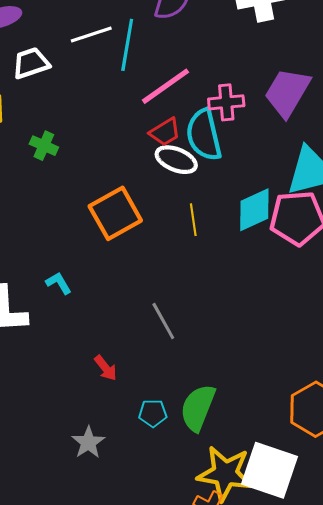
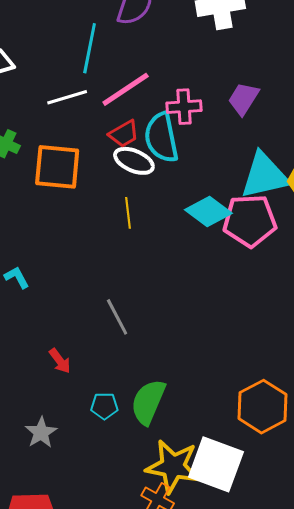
white line: (91, 34) -> (67, 97), moved
purple trapezoid: (287, 92) -> (243, 99), size x0.7
cyan diamond: (254, 210) -> (208, 212), turned 60
orange square: (115, 213) -> (57, 167), moved, turned 33
yellow line: (193, 220) -> (128, 213), moved

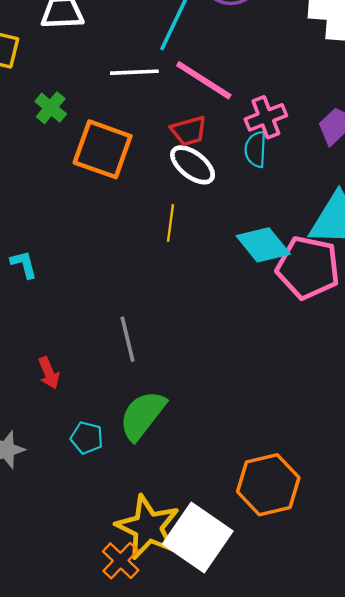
pink line: (126, 89) -> (204, 80), turned 52
pink cross: (184, 107) -> (266, 117), turned -32
cyan semicircle: (161, 138) -> (256, 149), moved, size x0.6
green semicircle: (148, 402) -> (142, 415), moved

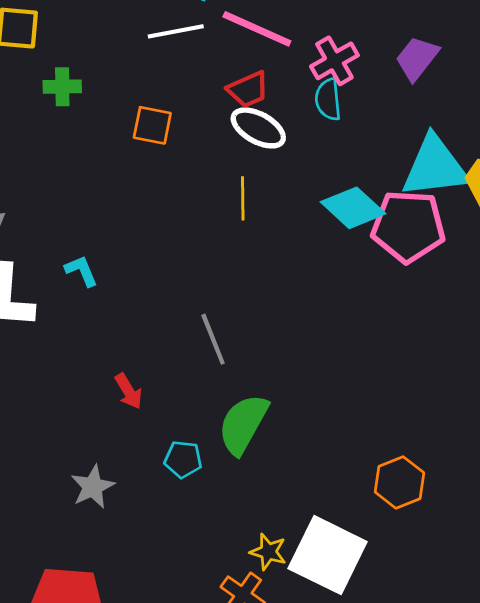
green cross: (51, 108) -> (62, 87), moved, turned -32
orange square: (103, 149) -> (152, 125), size x0.6
orange hexagon: (268, 485) -> (400, 482), size x0.7
yellow star: (148, 527) -> (268, 552), size x0.5

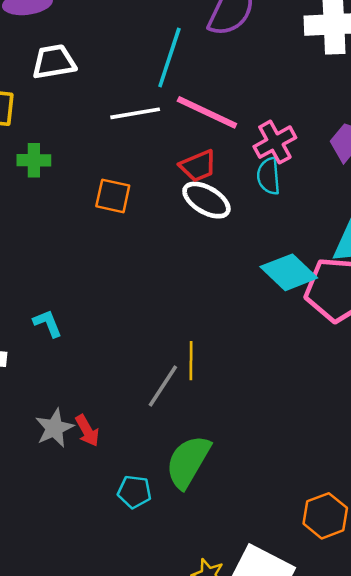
yellow line: (243, 198) -> (191, 361), moved
gray line: (213, 339) -> (163, 386), turned 54
gray star: (93, 487) -> (54, 428), moved

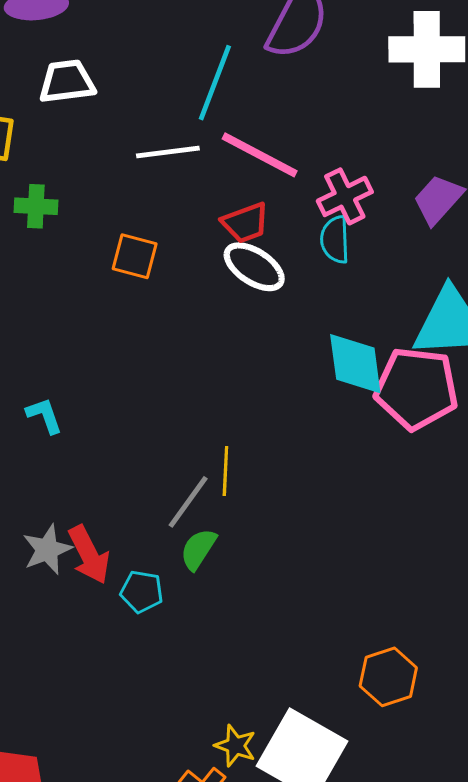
cyan diamond: (289, 272) -> (355, 364), turned 36
red arrow: (87, 431) -> (89, 555), size x1.4
green semicircle: (188, 462) -> (198, 549), moved, size x0.6
cyan pentagon: (134, 492) -> (142, 592), moved

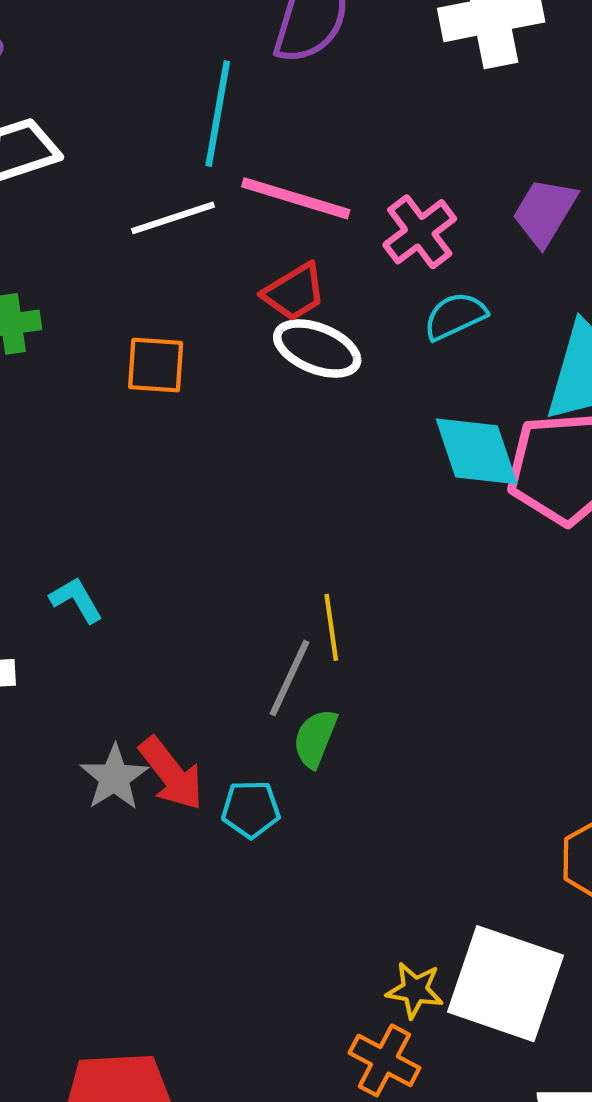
cyan semicircle: (335, 240) -> (455, 316), moved, turned 78

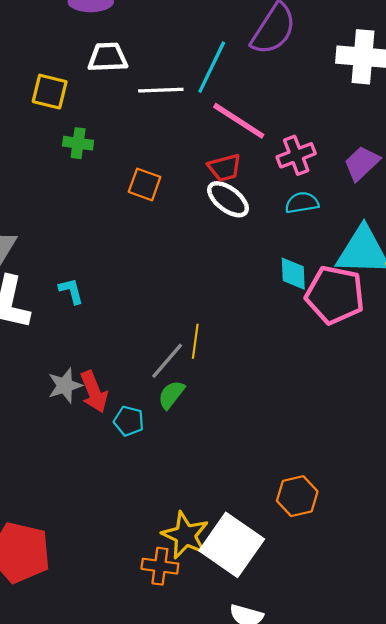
white line: (173, 218) -> (161, 90), moved
cyan diamond: (477, 451) -> (293, 274), size x0.7
yellow star: (415, 990) -> (185, 535), size x1.6
orange cross: (384, 1060) -> (160, 566), turned -36

